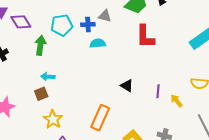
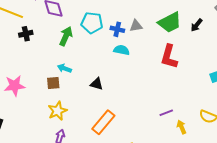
gray triangle: (105, 16) -> (136, 26), turned -40
black triangle: (127, 86) -> (97, 84), moved, turned -32
purple line: (158, 91) -> (166, 113), turned 48

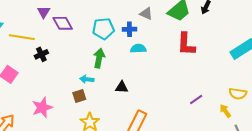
gray triangle: (136, 26) -> (146, 14), moved, turned 48
green arrow: (66, 36) -> (99, 58), moved
yellow arrow: (181, 127) -> (225, 111), moved

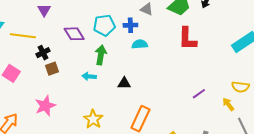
purple diamond: (63, 23) -> (74, 34), moved
brown square: (79, 96) -> (52, 69), moved

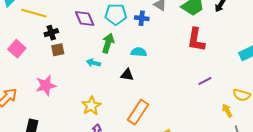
cyan semicircle: (140, 44) -> (139, 52), moved
purple line: (199, 94) -> (205, 81), moved

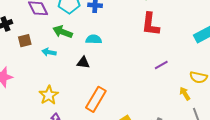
green arrow: (108, 43) -> (63, 32), turned -84
brown square: (58, 50) -> (25, 41), moved

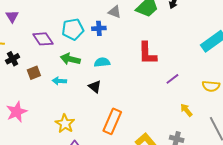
red L-shape: (150, 24) -> (147, 53), moved
black triangle: (83, 63) -> (95, 87), turned 40
yellow arrow: (185, 94) -> (186, 110), moved

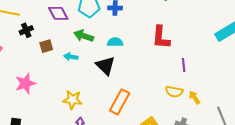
purple line: (172, 79) -> (184, 65), turned -64
yellow semicircle: (211, 86) -> (174, 92), moved
black triangle: (95, 87) -> (105, 66), size x1.5
yellow star: (65, 124) -> (72, 100), turned -30

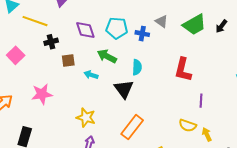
cyan semicircle: (115, 42) -> (137, 67), turned 84

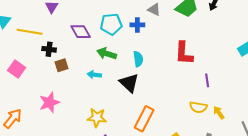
black cross: (51, 42) -> (49, 49), turned 32
brown square: (68, 61) -> (61, 65), moved

